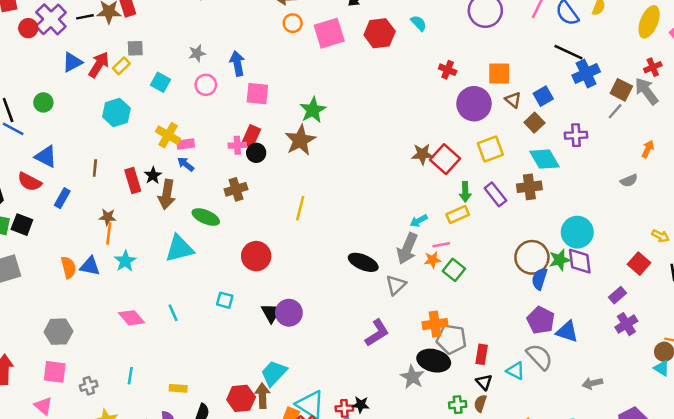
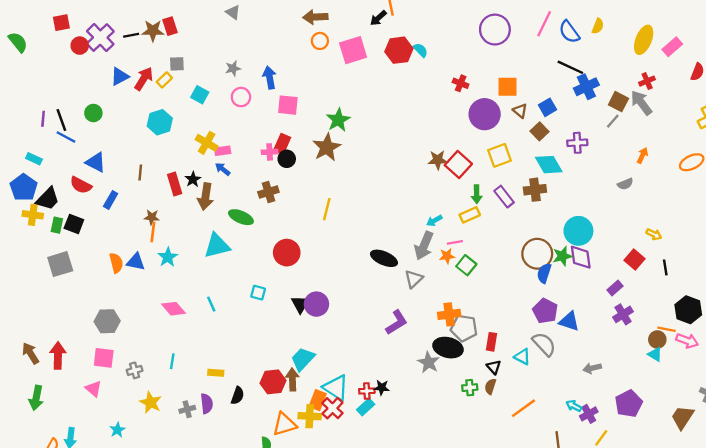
cyan semicircle: (419, 23) -> (421, 50), moved

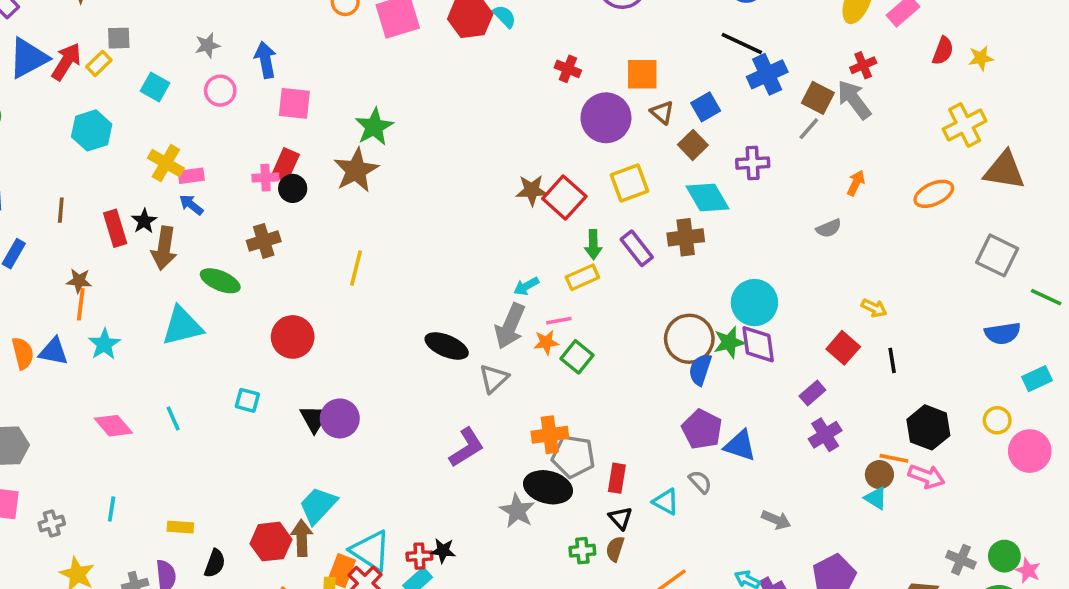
blue triangle: (120, 76) -> (28, 58), size x1.4
gray semicircle: (544, 344) -> (700, 482), size x0.6
gray arrow: (592, 368) -> (776, 520), turned -144

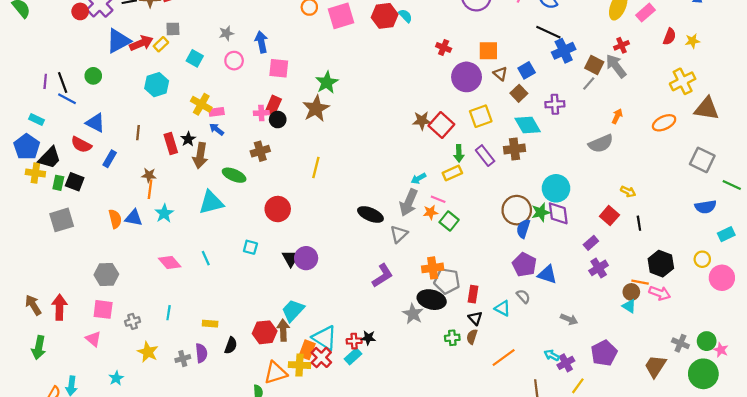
red arrow: (66, 62) -> (141, 43), turned 35
gray semicircle: (829, 228) -> (601, 144), size x1.6
pink line: (559, 321) -> (438, 199), turned 32

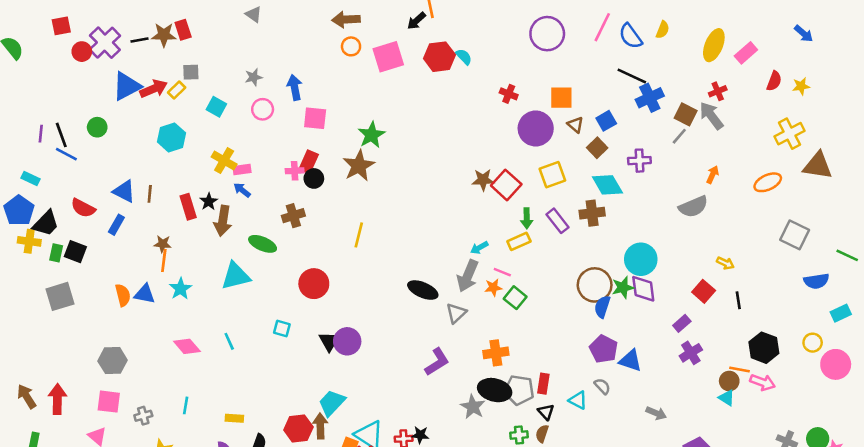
blue triangle: (95, 123) -> (124, 191), moved
gray square: (702, 160) -> (795, 235), moved
gray pentagon: (447, 281) -> (519, 390), moved

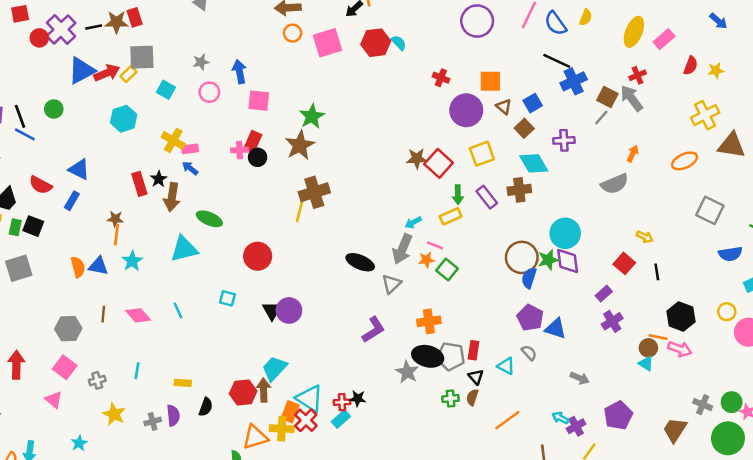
gray square: (191, 72) -> (142, 57), size x1.6
brown line: (150, 194) -> (103, 314), moved
brown cross: (293, 216) -> (314, 192), moved, size x1.4
pink square: (109, 402) -> (65, 367), turned 30

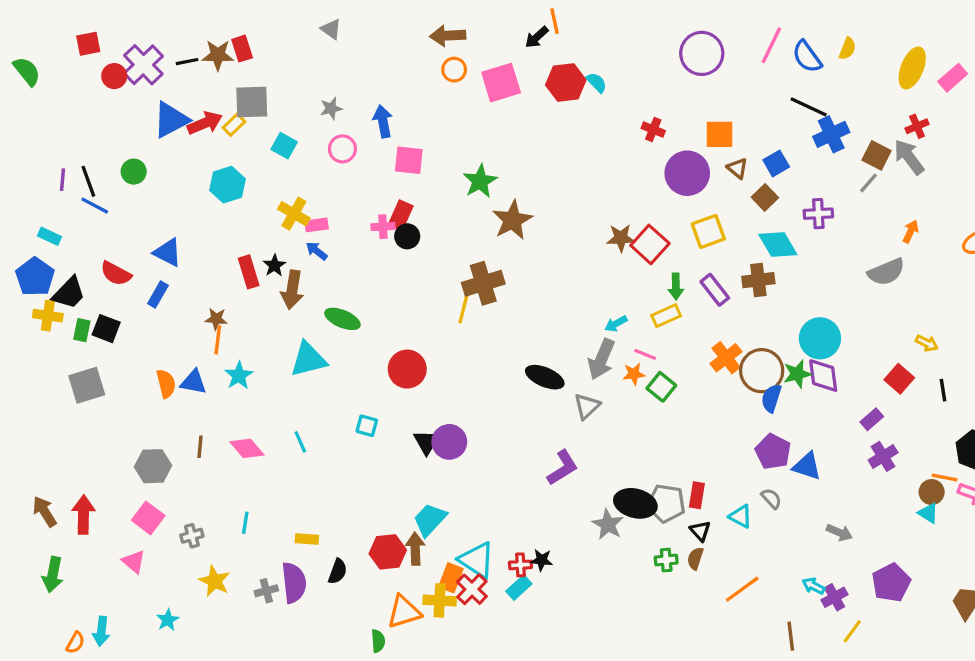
brown star: (300, 145) -> (512, 220), moved
orange cross: (429, 321) -> (726, 358), moved, turned -30
purple semicircle: (173, 415) -> (294, 583), size x1.4

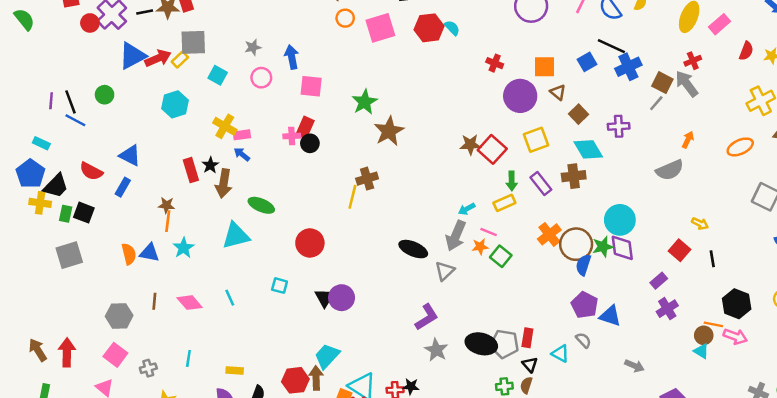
blue square: (776, 163) -> (587, 62), moved
brown cross: (483, 283) -> (367, 179), size x0.7
gray star: (608, 524) -> (436, 350), moved

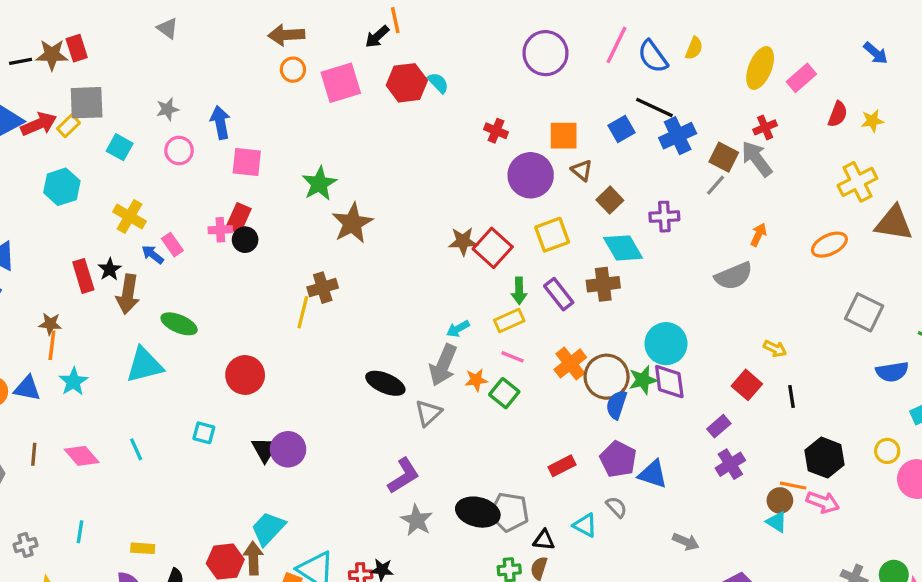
pink rectangle: (242, 135) -> (172, 245), moved, turned 63
pink line: (489, 232) -> (512, 357), moved
red rectangle: (527, 338) -> (562, 466), moved, turned 54
black triangle: (530, 365) -> (544, 540), turned -42

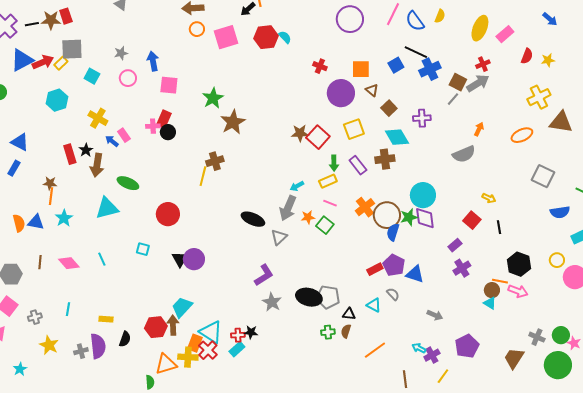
gray arrow: (757, 159) -> (478, 83), turned 95
red rectangle: (562, 466) -> (375, 269), moved

